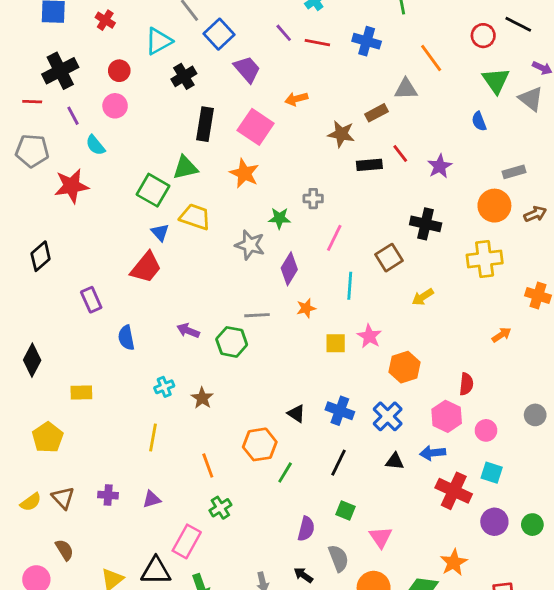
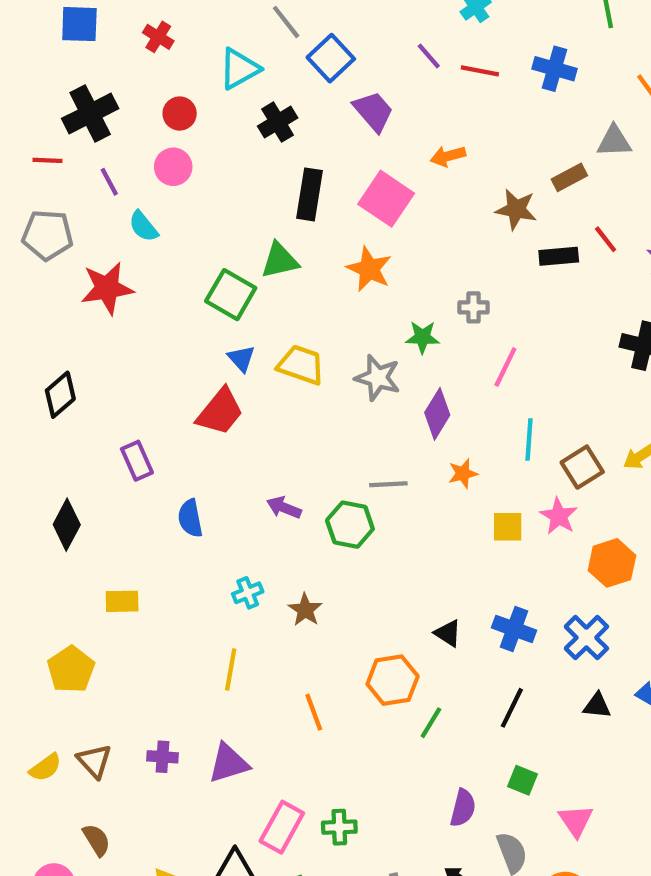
yellow trapezoid: (195, 217) -> (301, 365), moved
brown square: (389, 258) -> (582, 467), moved
black diamond: (32, 360) -> (67, 525), moved
purple triangle: (152, 499) -> (229, 763), size x1.5
green cross: (220, 508) -> (339, 827), moved, turned 30

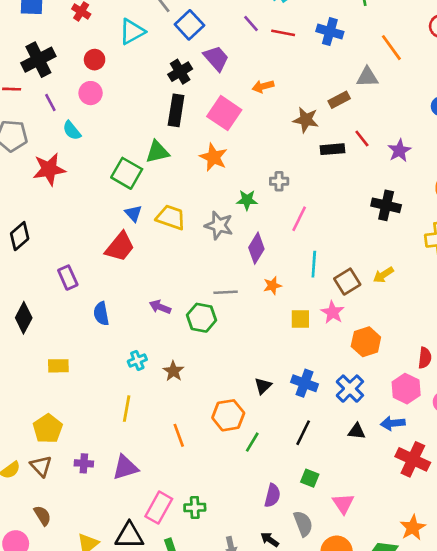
black cross: (278, 122) -> (180, 72), moved
black triangle: (448, 633) -> (263, 386), turned 42
yellow pentagon: (71, 669) -> (48, 429), moved

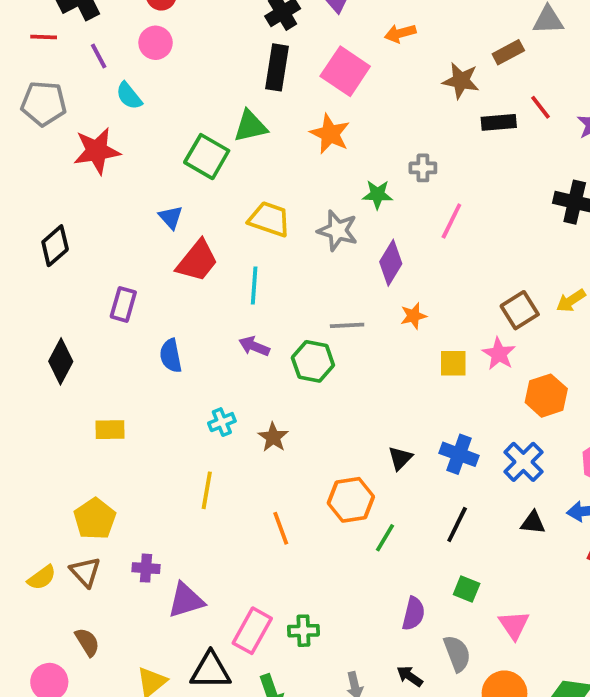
blue triangle: (133, 213) -> (171, 217), moved
cyan line: (314, 264) -> (254, 286), moved
purple rectangle: (68, 278) -> (123, 304), turned 40
purple triangle: (125, 467) -> (186, 600), moved

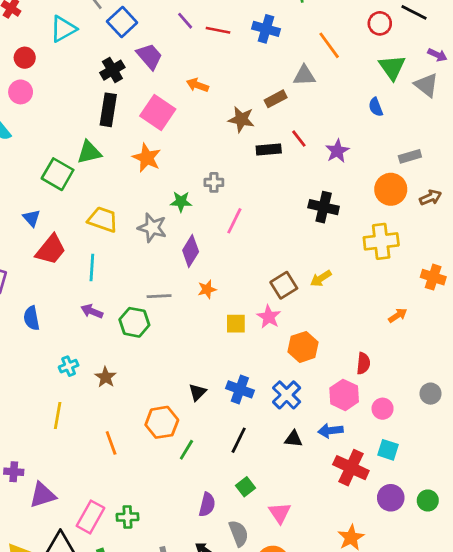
orange arrow: (400, 33) -> (197, 85), turned 35
green square: (467, 589) -> (245, 487), turned 30

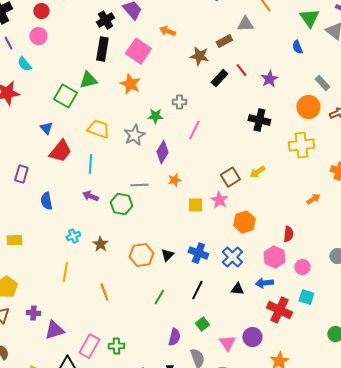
black rectangle: (269, 150) -> (219, 78), turned -42
gray rectangle: (410, 156) -> (322, 83), turned 63
gray star: (152, 228) -> (134, 135), turned 30
orange hexagon: (162, 422) -> (141, 255), moved
purple circle: (391, 498) -> (252, 337), moved

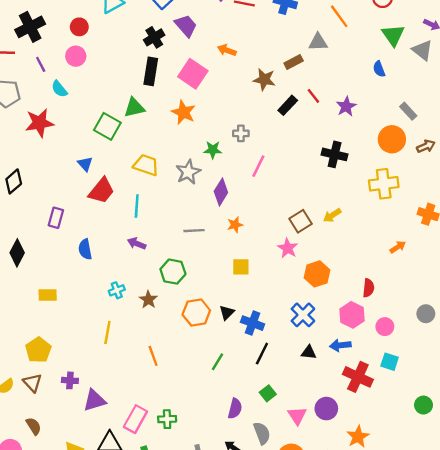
green hexagon: (121, 204) -> (173, 272), moved
yellow square: (195, 205) -> (241, 267), moved
blue cross: (198, 253) -> (253, 323), moved

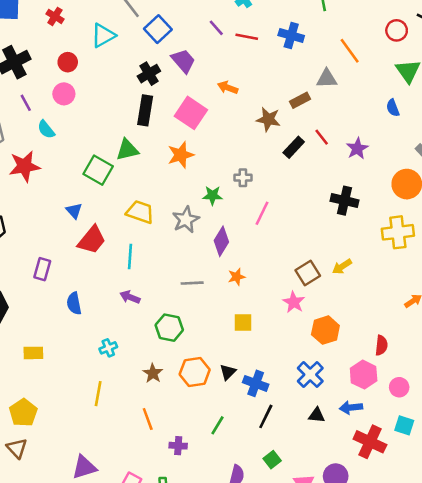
orange star: (183, 112) -> (181, 155), turned 30
brown star: (148, 300) -> (153, 373), moved
purple cross: (70, 380) -> (178, 446), moved

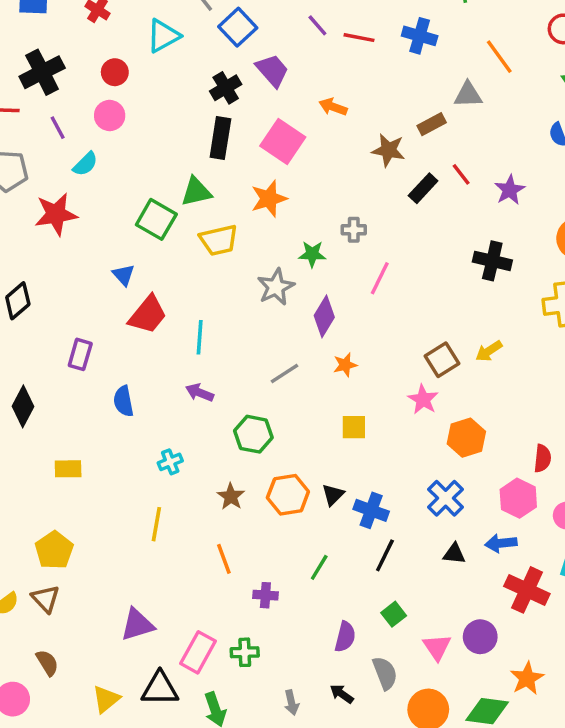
cyan semicircle: (46, 129) -> (85, 164), turned -96
yellow trapezoid: (140, 212) -> (219, 240), moved, turned 148
gray line: (192, 283) -> (285, 374), turned -30

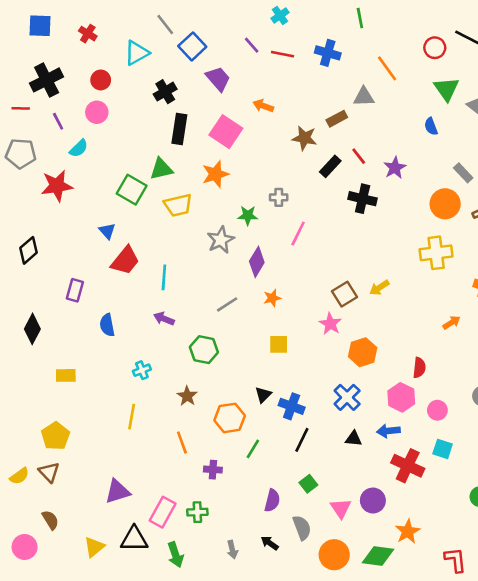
black cross: (226, 88) -> (165, 92), moved
black cross: (492, 261) -> (363, 199), moved
orange hexagon: (288, 495) -> (230, 418), moved

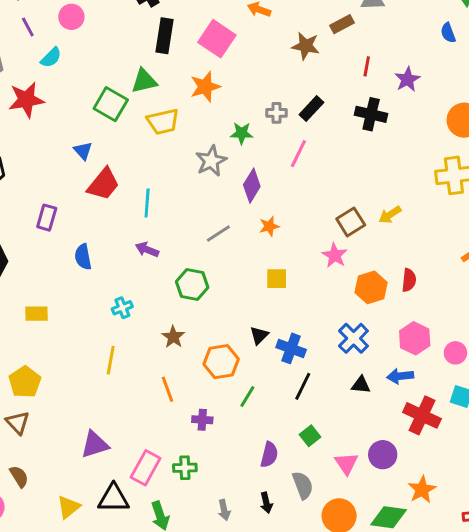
red line: (359, 156) -> (367, 66), turned 48
black rectangle: (330, 166) -> (311, 108), moved
red semicircle: (419, 368) -> (409, 280), moved
black arrow: (270, 543) -> (266, 503), turned -138

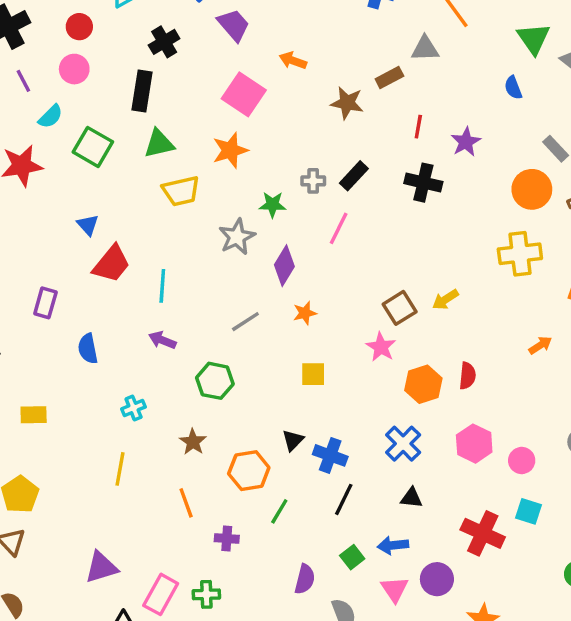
black rectangle: (165, 36) -> (142, 91), moved
green square: (111, 104) -> (93, 147), moved
blue arrow: (400, 376) -> (393, 545), moved

